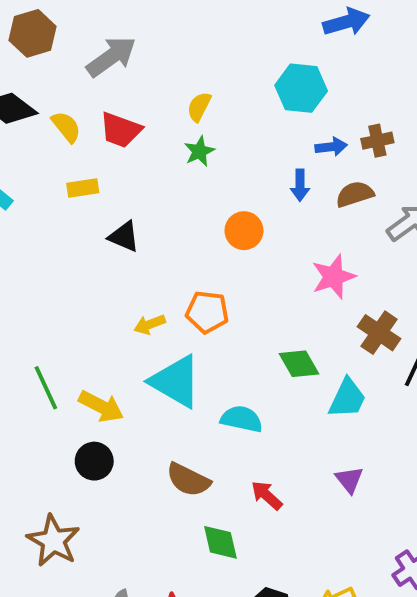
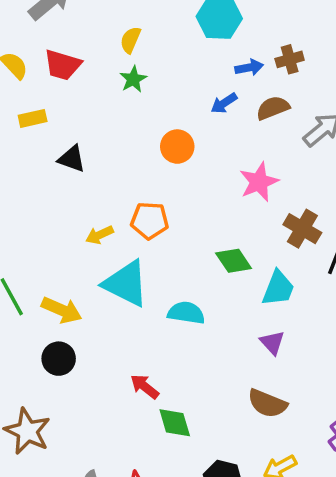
blue arrow: (300, 185) -> (224, 103), turned 60
brown semicircle: (188, 480) -> (267, 403), moved
purple triangle: (349, 480) -> (272, 342), moved
red arrow: (267, 495) -> (145, 387), moved

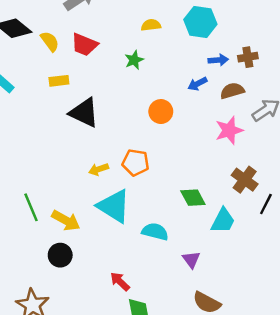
yellow semicircle: (130, 40) -> (151, 25), moved, turned 54
black triangle: (72, 159) -> (84, 113), size x1.5
pink star: (259, 182) -> (229, 130), moved
purple triangle: (272, 342) -> (191, 259), moved

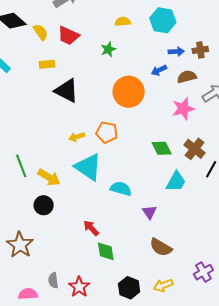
orange circle: (161, 112) -> (129, 92), size x1.6
green diamond: (193, 198) -> (162, 148), moved

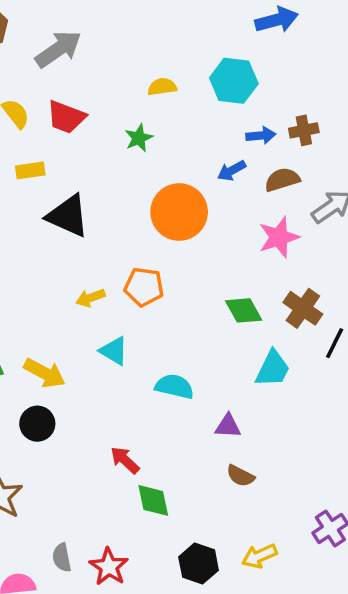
cyan triangle: (88, 167) -> (114, 351), size x0.6
purple triangle: (149, 212) -> (228, 426), turned -49
brown semicircle: (161, 247) -> (240, 476), moved, size x0.7

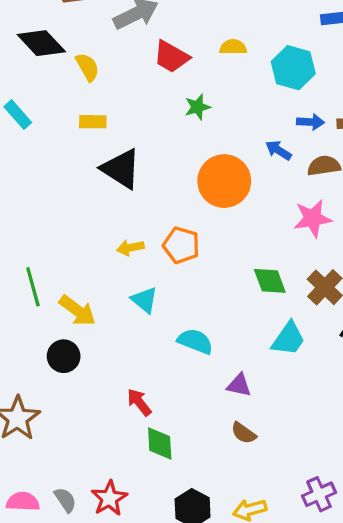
yellow semicircle: (162, 87) -> (233, 47), moved
red trapezoid: (66, 117) -> (171, 57), moved
blue arrow: (232, 171) -> (278, 150), turned 52
gray semicircle: (62, 558) -> (65, 500), moved, turned 148

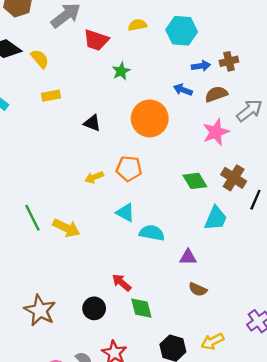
black triangle: (121, 169) -> (92, 123), moved, size x0.6
cyan triangle: (144, 300) -> (125, 213), moved
black circle: (64, 356) -> (94, 308), moved

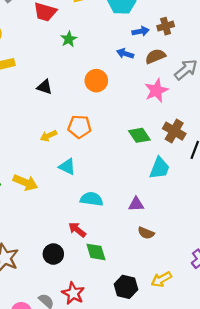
orange circle: (150, 118) -> (96, 81), size x0.7
cyan triangle: (125, 213) -> (67, 167), moved
cyan semicircle: (152, 233) -> (92, 199), moved

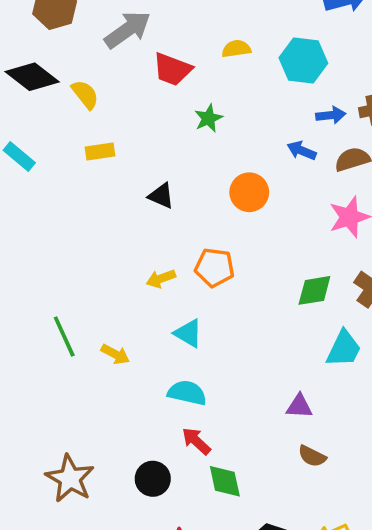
green diamond: (139, 135) -> (314, 290), turned -70
yellow arrow: (25, 183) -> (115, 354), size x0.7
cyan semicircle: (92, 199) -> (187, 393), moved

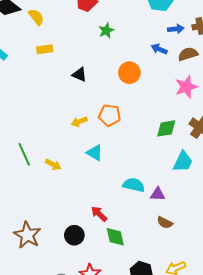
cyan semicircle: (187, 393) -> (134, 185), moved

